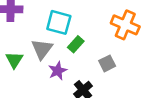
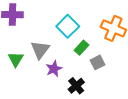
cyan square: (59, 22) -> (68, 26), moved, turned 30
green rectangle: (76, 44) -> (82, 48), moved

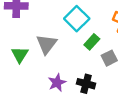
purple star: (54, 69) -> (57, 83), moved
black cross: (76, 86) -> (86, 84), turned -35

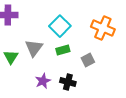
green rectangle: (92, 42) -> (63, 50), moved, turned 32

